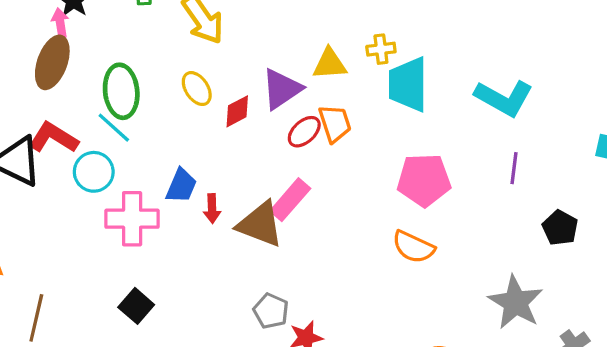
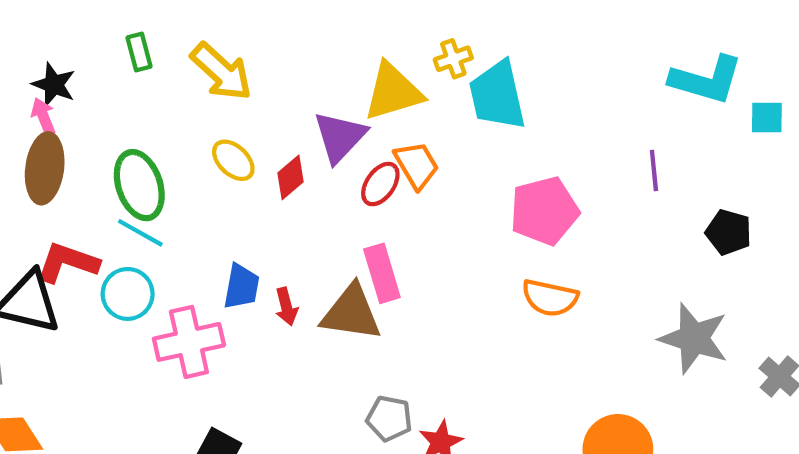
yellow triangle: (330, 64) -> (393, 92), size x1.4
cyan L-shape: (504, 98) -> (706, 80), moved
pink rectangle: (290, 200) -> (382, 273), turned -45

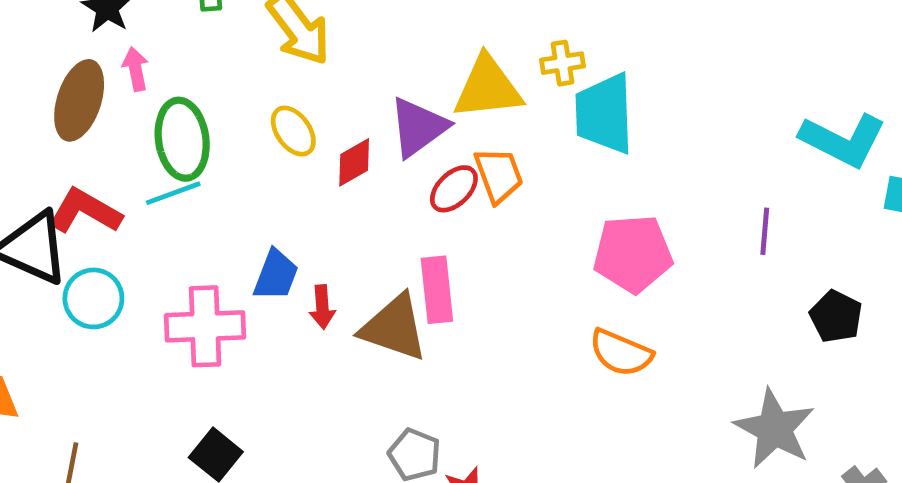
pink arrow: (43, 116) -> (136, 69), moved
cyan line: (140, 233) -> (173, 193), turned -60
cyan circle: (128, 294) -> (93, 298), moved

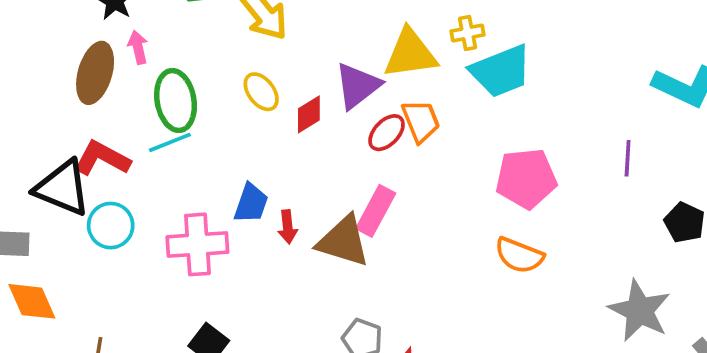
cyan trapezoid: (604, 114) -> (501, 71), turned -108
pink rectangle: (437, 290) -> (376, 211), turned 36

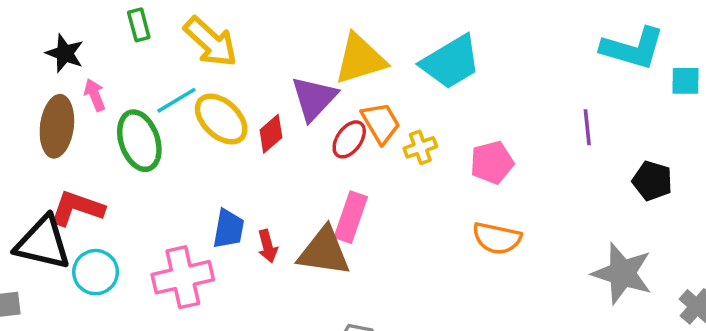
yellow cross: (468, 33) -> (420, 147), moved
yellow ellipse: (261, 92) -> (221, 119), size x1.4
cyan line: (170, 142) -> (176, 100), moved
pink pentagon: (526, 179) -> (492, 163), size x0.7

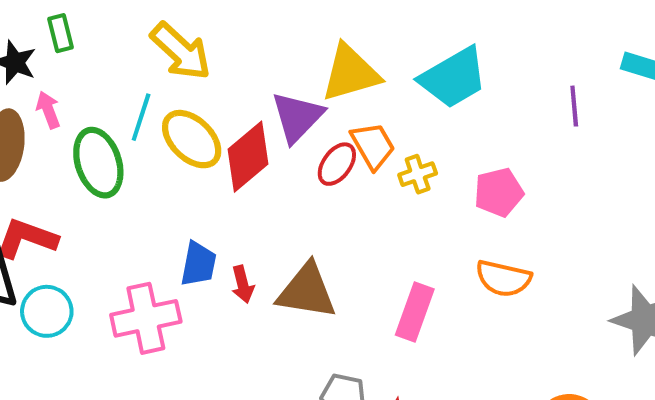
green rectangle: (139, 25) -> (61, 33), moved
cyan line: (176, 100) -> (141, 117), turned -42
purple line: (587, 127) -> (574, 106), moved
red diamond: (271, 134) -> (248, 157), size x1.6
pink rectangle: (351, 217) -> (415, 312), moved

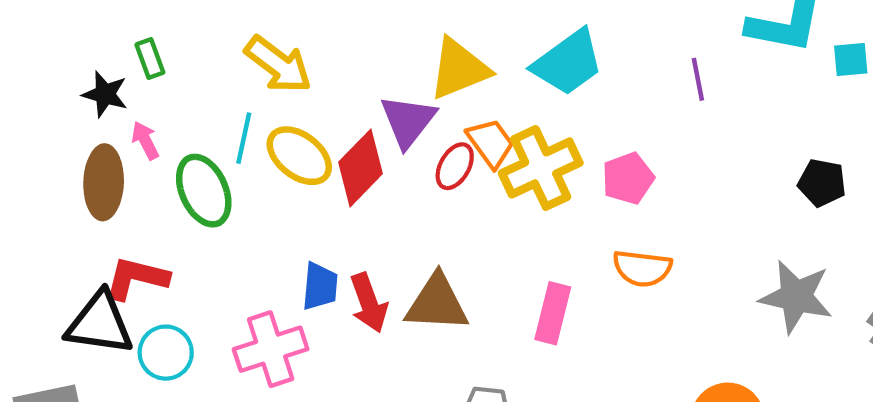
yellow cross: (418, 174) -> (541, 168), size x2.0
red arrow: (243, 284) -> (369, 303), size x1.5

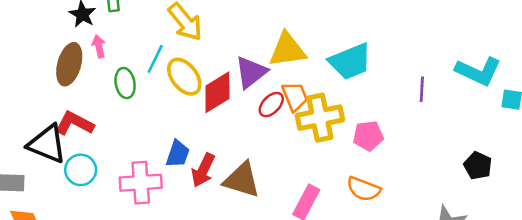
green ellipse: (204, 191) -> (125, 83), size x0.7
red arrow: (369, 303) -> (203, 170), turned 32

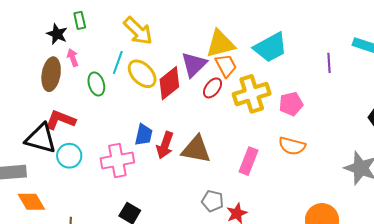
orange trapezoid: (295, 96) -> (226, 66), moved

